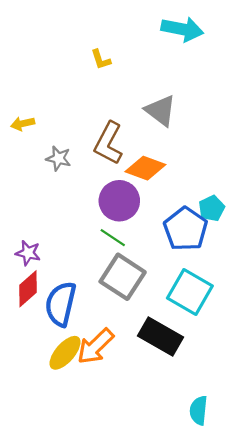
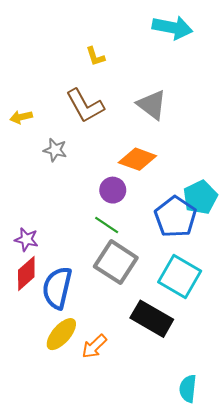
brown L-shape: (108, 143) -> (85, 106), moved, turned -57
purple circle: (119, 201) -> (113, 190), size x0.7
cyan pentagon: (212, 208) -> (200, 197), size x1.4
orange arrow: (95, 346) -> (94, 346), moved, size x0.7

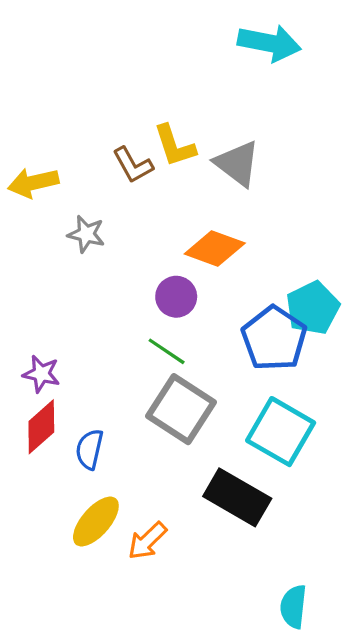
yellow L-shape: (95, 56) -> (175, 146), moved, size x1.4
brown L-shape: (85, 106) -> (133, 165), size x0.7
yellow arrow: (21, 117) -> (33, 183), size x1.4
blue semicircle: (57, 288) -> (89, 449), size x0.6

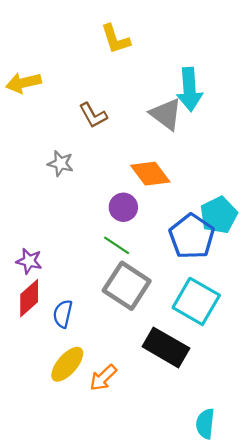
cyan arrow: (269, 43) -> (189, 89), moved, turned 75
yellow L-shape: (175, 146) -> (115, 39), moved
yellow arrow: (33, 183) -> (24, 83), moved
orange diamond: (215, 249) -> (150, 174), turned 33

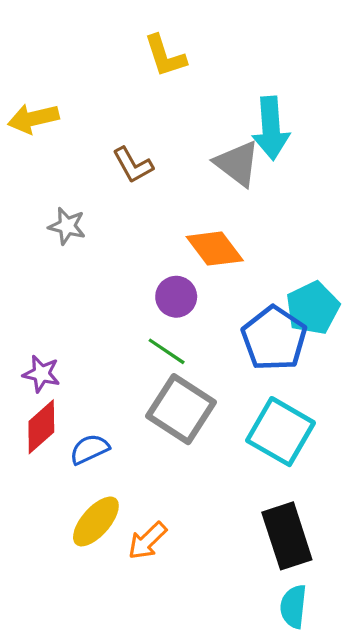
gray star: (61, 163) -> (67, 226), moved
blue semicircle: (63, 314) -> (90, 449), turned 52
black rectangle: (166, 347) -> (287, 536), moved, turned 42

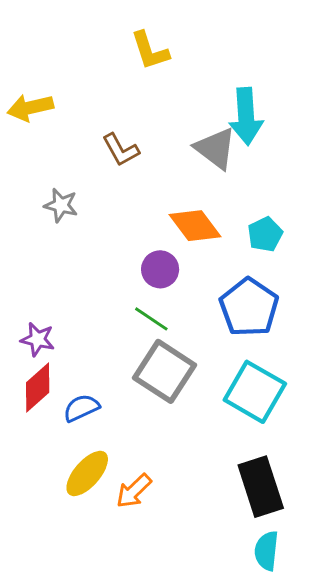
cyan pentagon: (313, 308) -> (265, 234), moved, size x0.7

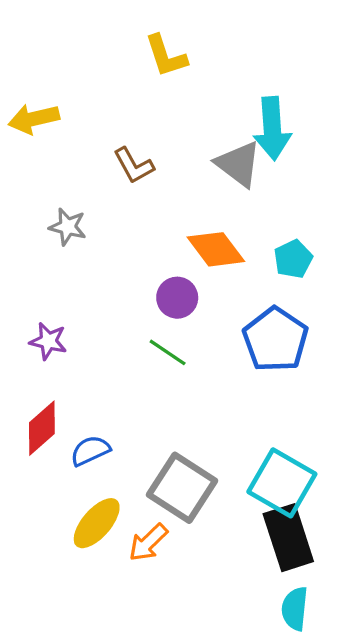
purple star: (38, 339) -> (48, 341), moved
gray square: (164, 371) -> (182, 488), moved
cyan square: (255, 392) -> (282, 483), moved

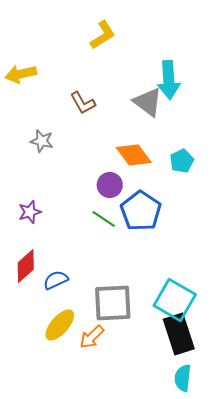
yellow L-shape: (166, 56) -> (103, 35), turned -104
blue pentagon: (275, 340) -> (141, 211), moved
purple star: (48, 341) -> (30, 212), turned -30
gray square: (182, 488) -> (113, 303), turned -36

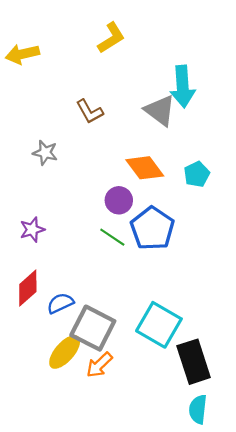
yellow arrow: (21, 74) -> (22, 54), moved
cyan square: (175, 300) -> (159, 325), moved
gray square: (113, 303) -> (93, 328), moved, turned 30

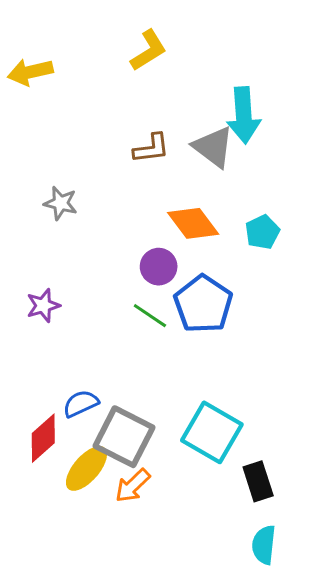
brown L-shape: (90, 111) -> (151, 148), moved, turned -68
red diamond: (28, 288) -> (43, 438), moved
black rectangle: (194, 362) -> (258, 481), size x0.7

